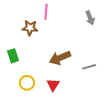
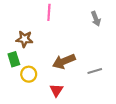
brown star: (30, 28) -> (24, 39), moved
yellow circle: (27, 83) -> (29, 74), moved

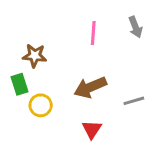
pink line: (49, 12) -> (93, 33), moved
red triangle: (56, 90) -> (92, 129), moved

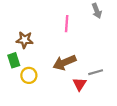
gray arrow: (135, 27) -> (97, 11), moved
red triangle: (92, 129) -> (80, 84), moved

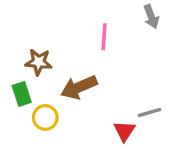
brown arrow: (64, 62) -> (79, 87), moved

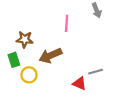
red triangle: (124, 131) -> (79, 83), turned -40

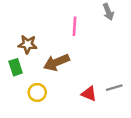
gray line: (96, 72) -> (114, 88), moved
yellow circle: (29, 75) -> (37, 92), moved

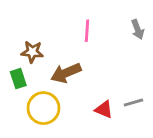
gray arrow: (108, 12) -> (138, 29), moved
yellow circle: (37, 92) -> (43, 108), size x1.5

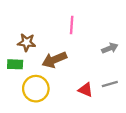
gray arrow: (138, 29) -> (110, 48), moved, turned -91
green rectangle: (18, 79) -> (15, 64), turned -70

